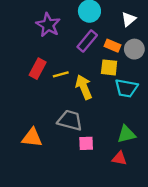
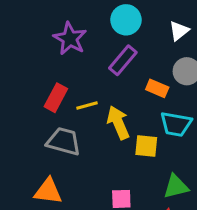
orange rectangle: (112, 46) -> (157, 88), moved
yellow square: (109, 67) -> (146, 146), moved
gray trapezoid: (70, 120) -> (64, 141), moved

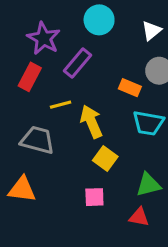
purple rectangle: (123, 60) -> (77, 63), moved
red rectangle: (56, 98) -> (30, 77), moved
yellow square: (146, 146) -> (105, 159), moved, turned 30

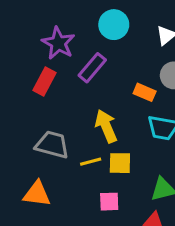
yellow line: (61, 105) -> (91, 162), moved
yellow square: (105, 159) -> (120, 163), turned -35

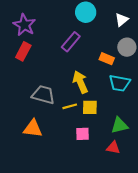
purple star: (58, 43) -> (24, 25), moved
red rectangle: (45, 82) -> (23, 51), moved

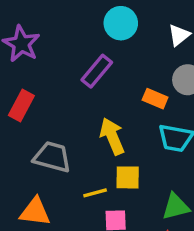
red rectangle: (23, 51) -> (21, 105), moved
yellow line: (70, 106) -> (95, 193), moved

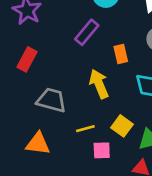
orange rectangle: (155, 99) -> (121, 54), moved, turned 54
yellow square: (128, 177) -> (122, 126), moved, turned 35

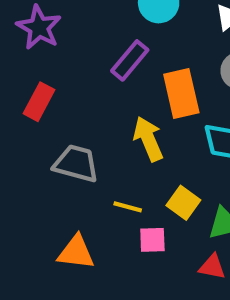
orange rectangle: (121, 54) -> (181, 93), size x1.6
yellow line: (85, 129) -> (128, 207), turned 30
orange triangle: (38, 144) -> (76, 252), moved

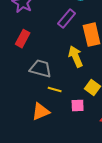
yellow line: (128, 207) -> (55, 90), moved
orange triangle: (76, 252) -> (41, 112), turned -30

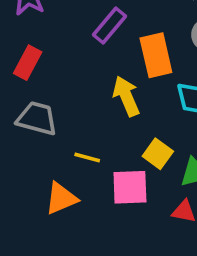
gray trapezoid: (41, 69) -> (37, 118), moved
pink square: (78, 106) -> (130, 187), size x1.5

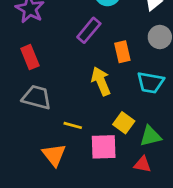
orange rectangle: (156, 55) -> (122, 52), size x0.7
red rectangle: (28, 63) -> (30, 57), turned -50
orange triangle: (61, 198) -> (54, 155), turned -45

